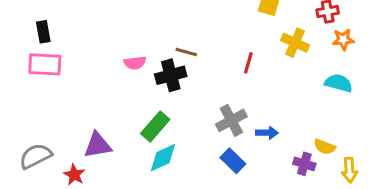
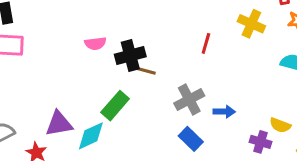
brown line: (186, 52) -> (145, 71), moved
cyan diamond: (163, 158) -> (91, 136), moved

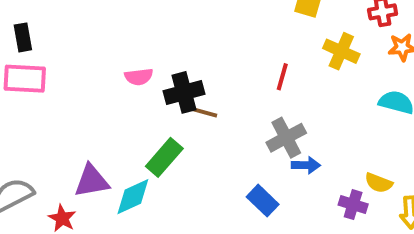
gray cross: (189, 99) -> (286, 138), moved

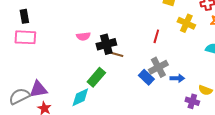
blue arrow: (306, 165) -> (177, 78), moved
purple triangle: (92, 181) -> (38, 89), moved
blue rectangle: (263, 201) -> (146, 77), moved

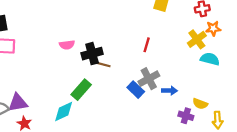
yellow cross: (186, 23) -> (197, 39), moved, turned 30

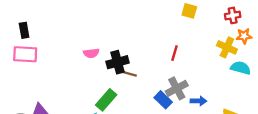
yellow cross: (197, 39) -> (227, 47), turned -30

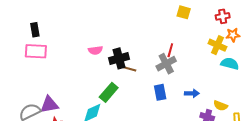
gray cross: (177, 88) -> (166, 64), moved
blue rectangle: (163, 100) -> (160, 92), turned 35

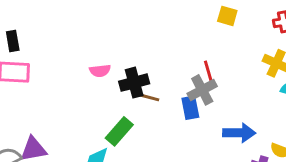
red line: (170, 50) -> (208, 71), turned -32
blue rectangle: (160, 92) -> (190, 108), moved
blue arrow: (192, 93) -> (239, 133), size x1.5

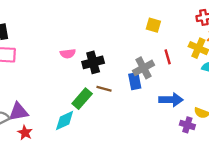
yellow square: (227, 16) -> (153, 25), moved
red line: (208, 71) -> (168, 57), moved
brown line: (149, 97) -> (104, 89), moved

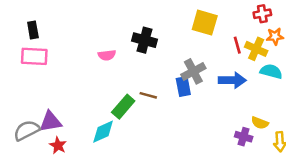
yellow square: (153, 25) -> (205, 23), size x1.5
red line: (168, 57) -> (237, 45), moved
black cross: (93, 62) -> (144, 40), moved, turned 30
blue arrow: (171, 100) -> (232, 80), moved

